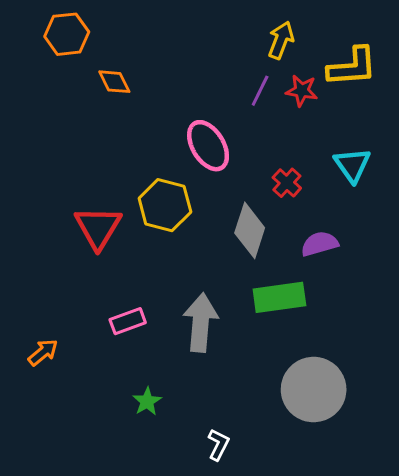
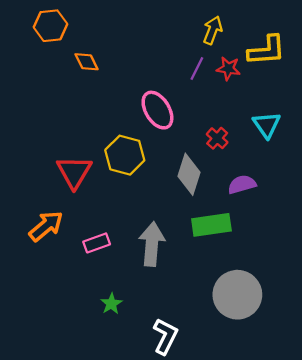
orange arrow: (43, 352) -> (46, 226), moved, size x1.5
white L-shape: (218, 445) -> (165, 336), size x1.5

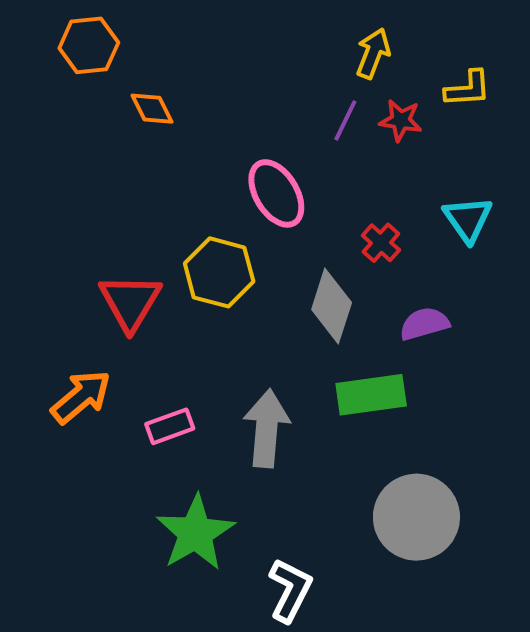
yellow L-shape: (267, 50) -> (468, 89), size x0.7
green star: (111, 304) -> (195, 533), size x2.0

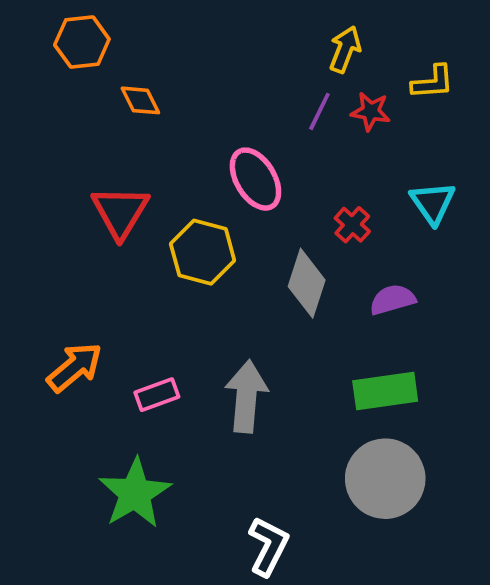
red triangle: (130, 302) -> (120, 212), moved
green rectangle: (371, 395) -> (385, 391), moved
green star: (195, 533) -> (135, 493), moved

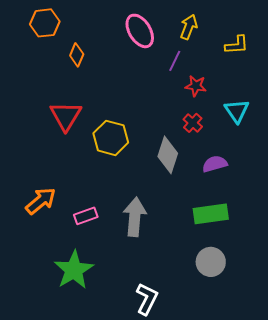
orange diamond: (140, 100) -> (77, 55), turned 50
red star: (371, 111) -> (196, 86), moved
pink ellipse: (255, 179) -> (140, 31), moved
gray circle: (385, 479) -> (211, 262), size x0.7

